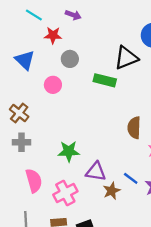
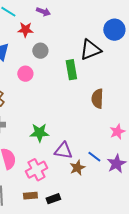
green rectangle: (105, 80) -> (71, 70), turned 66
brown semicircle: (134, 128) -> (97, 99), moved

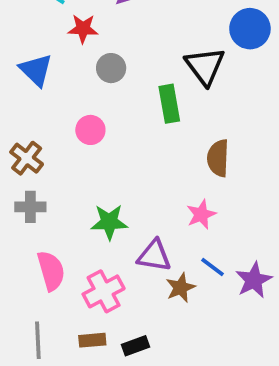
black triangle: (90, 50) -> (205, 66), turned -45
pink circle: (25, 74) -> (90, 130), moved
pink star: (117, 132) -> (201, 214), moved

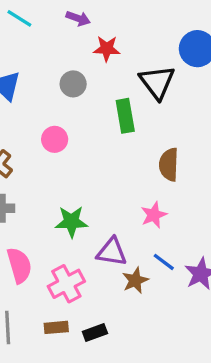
red star: (83, 29) -> (107, 49), moved

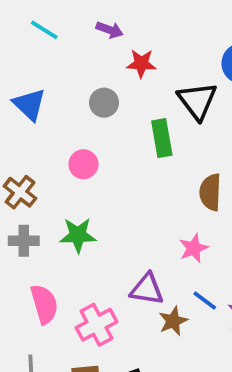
green star: (71, 222) -> (78, 235), moved

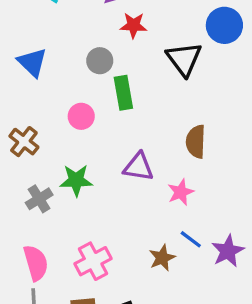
green rectangle: (162, 138) -> (123, 93), moved
gray cross: (24, 241) -> (39, 199), moved, turned -32
purple triangle: (147, 289) -> (139, 167), moved
pink semicircle: (44, 304) -> (36, 263), moved

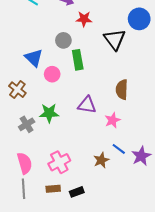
blue triangle: (32, 62) -> (34, 58), moved

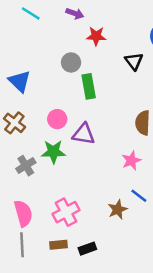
black triangle: (115, 39) -> (134, 61), size x0.7
blue triangle: (34, 58) -> (19, 81), moved
pink circle: (52, 74) -> (57, 119), moved
purple triangle: (87, 105) -> (84, 134), moved

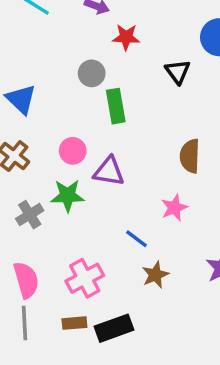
blue line: (139, 196) -> (136, 239), moved
black rectangle: (87, 249) -> (114, 328), size x1.5

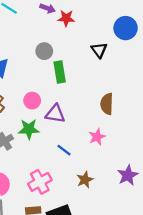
red star: (126, 37) -> (66, 18), moved
blue line: (136, 239) -> (64, 150), moved

